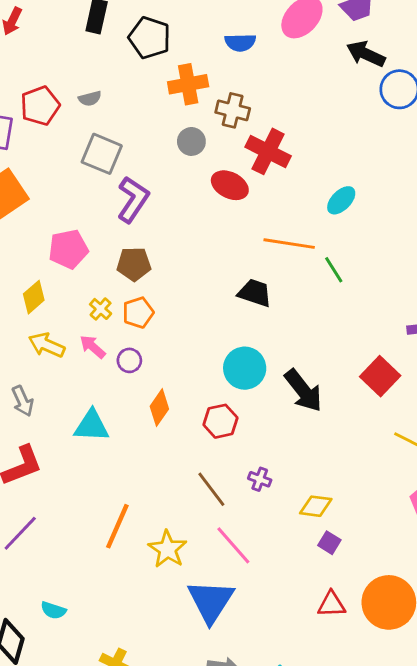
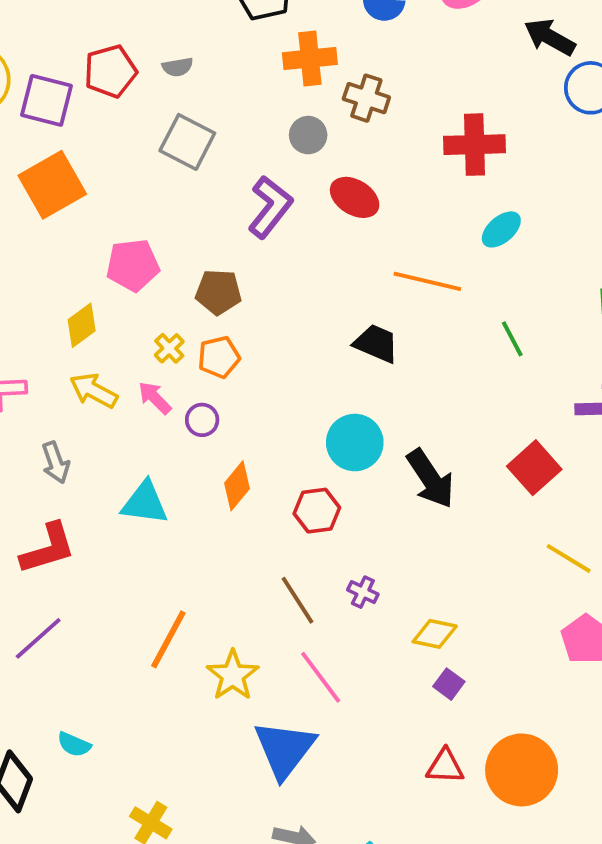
red cross: (268, 151) -> (475, 145), moved, turned -33
purple L-shape: (133, 199) -> (270, 207), moved
green line: (334, 270) -> (512, 339), moved

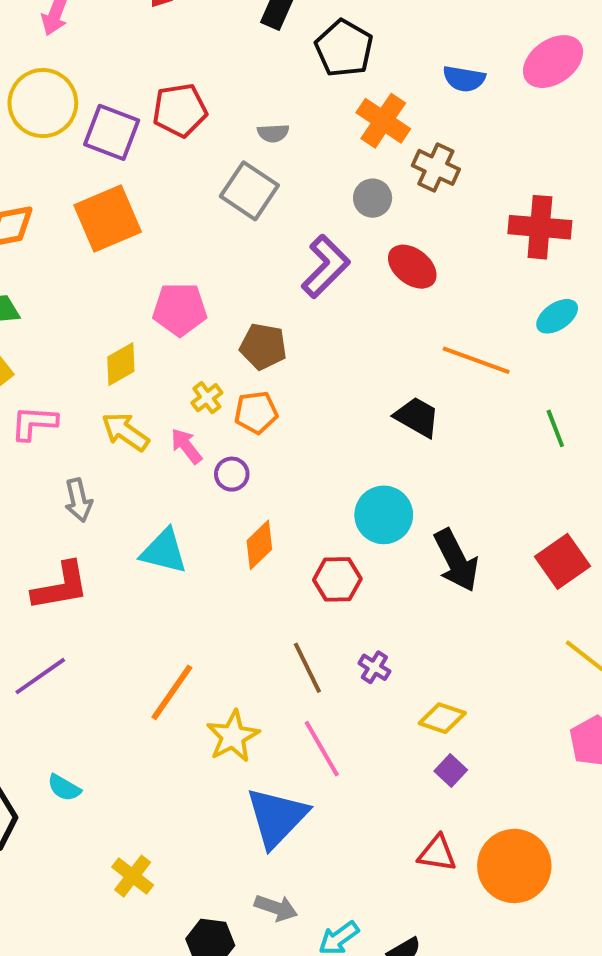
orange cross: (310, 59) -> (383, 121), turned 33
gray semicircle: (178, 67) -> (273, 133), moved

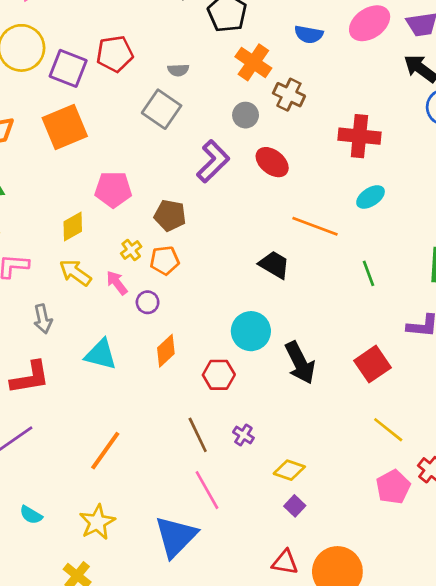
yellow star: (233, 736) -> (97, 522), moved

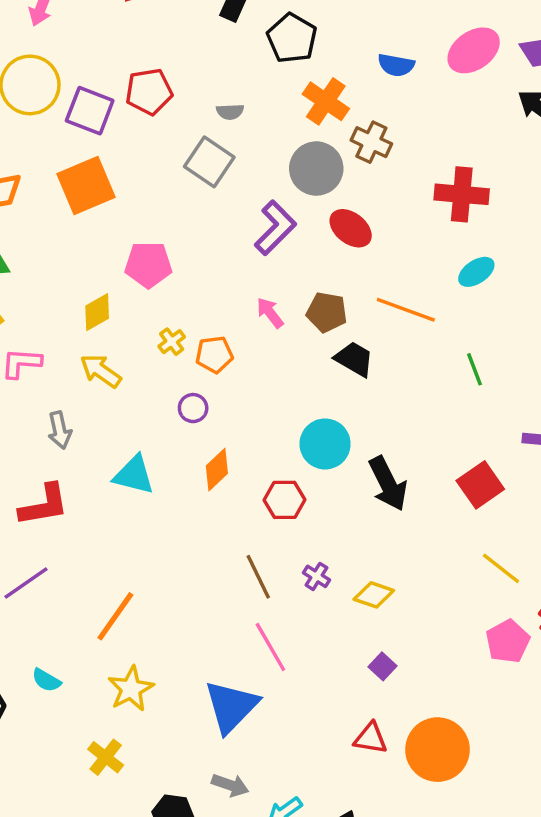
gray circle: (246, 115) -> (316, 169), size x1.6
brown pentagon: (170, 215) -> (327, 312), moved
pink arrow: (117, 283) -> (270, 313), moved
orange line: (105, 451) -> (115, 616), moved
yellow diamond: (289, 470) -> (374, 595), moved

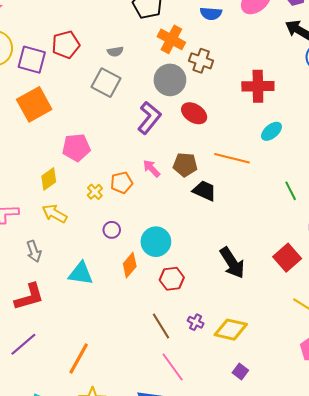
orange pentagon: (214, 355) -> (122, 183), moved
green line: (474, 369) -> (291, 191), moved
cyan circle: (325, 444) -> (156, 242), moved
yellow diamond: (374, 595) -> (231, 330), size x1.4

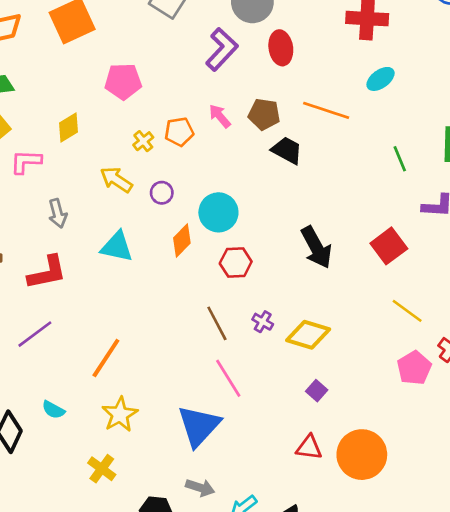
red ellipse: (194, 113) -> (281, 48), turned 45
yellow diamond: (49, 179) -> (68, 128), moved
yellow arrow: (55, 214) -> (116, 180), moved

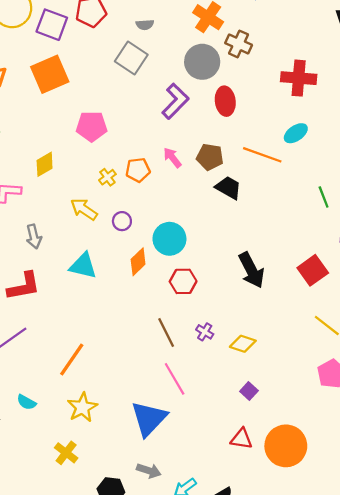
cyan ellipse: (381, 79) -> (296, 133), moved
yellow diamond: (308, 335) -> (243, 344), size x0.7

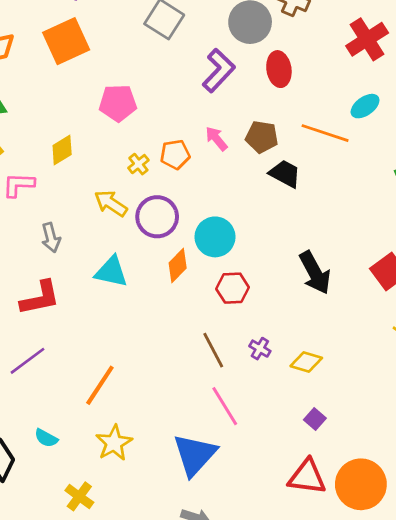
red cross: (299, 78) -> (367, 39), turned -36
purple circle: (122, 221) -> (157, 217), size x1.8
red triangle: (241, 439) -> (307, 477), size x1.4
yellow cross: (66, 453) -> (79, 496), moved

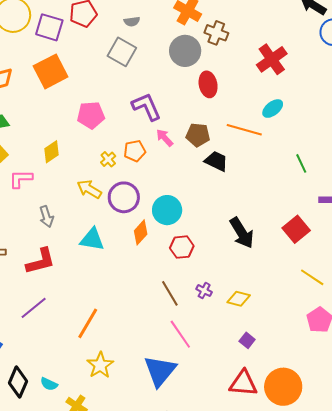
purple L-shape: (219, 71) -> (147, 107), moved, turned -64
cyan semicircle: (46, 438) -> (49, 384), moved

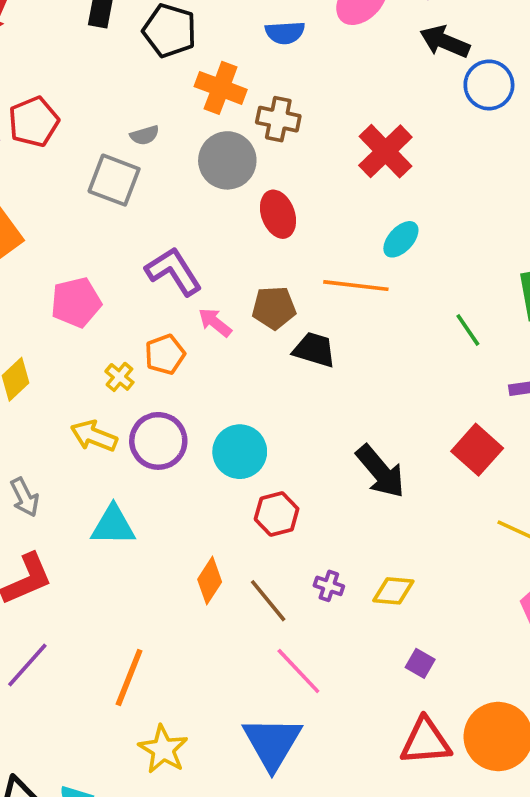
gray semicircle: (132, 21) -> (145, 135), moved
orange diamond: (141, 232) -> (210, 581), moved

